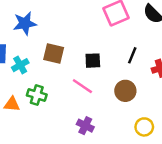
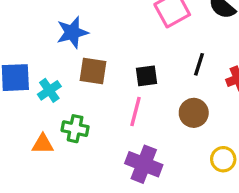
blue star: (25, 23) -> (72, 32), moved
pink line: (82, 86) -> (135, 112), turned 75
purple cross: (85, 126) -> (144, 164), size x1.5

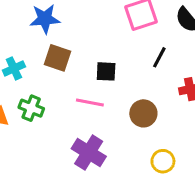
black line: (199, 64) -> (159, 57), moved
pink line: (135, 112) -> (90, 102), turned 76

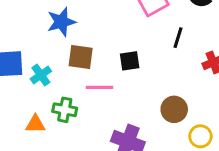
pink line: (90, 102) -> (100, 87), moved
brown circle: (143, 113) -> (174, 109), moved

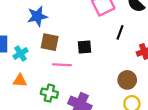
brown circle: (174, 109) -> (127, 80), moved
green cross: (65, 110) -> (49, 93), moved
orange triangle: (35, 124) -> (20, 81), moved

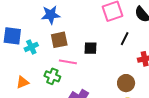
brown square: (50, 42) -> (59, 40), turned -30
orange triangle: (20, 81) -> (23, 82), moved, turned -32
green cross: (49, 93) -> (52, 76), moved

